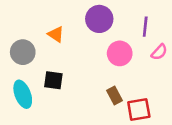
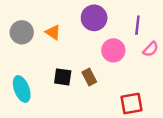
gray circle: (23, 52) -> (22, 32), moved
black square: (53, 80) -> (63, 77), moved
brown rectangle: (115, 95) -> (89, 77), moved

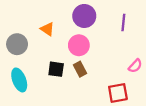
gray circle: (22, 32) -> (17, 44), moved
pink semicircle: (151, 49) -> (135, 66), moved
pink circle: (113, 50) -> (79, 45), moved

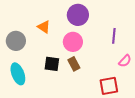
purple line: (123, 22) -> (114, 36), moved

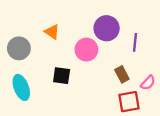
purple circle: (78, 15) -> (107, 28), moved
pink semicircle: (125, 61) -> (148, 83), moved
brown rectangle: (74, 64) -> (122, 74), moved

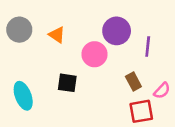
gray circle: (19, 48) -> (19, 30), moved

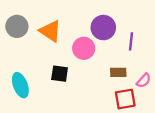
orange triangle: (57, 35) -> (50, 31), size x1.5
brown rectangle: (133, 81) -> (118, 72), turned -63

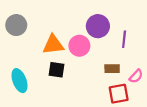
orange triangle: (50, 31) -> (53, 45), moved, turned -40

